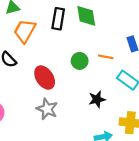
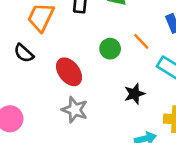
orange line: (106, 57) -> (141, 41), turned 40

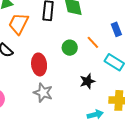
red ellipse: (69, 72) -> (39, 64), turned 30

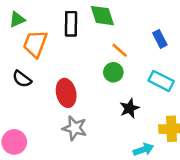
orange line: (93, 42) -> (120, 50), moved
green circle: (70, 48) -> (113, 72), moved

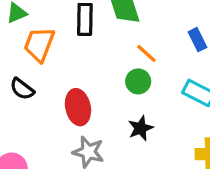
black star: (130, 108) -> (141, 128), moved

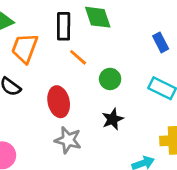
orange line: (146, 53) -> (78, 57), moved

